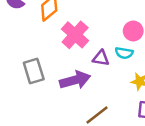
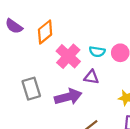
cyan semicircle: (124, 53) -> (97, 52), moved

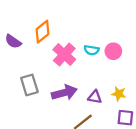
purple semicircle: (14, 26) -> (13, 41), moved
purple triangle: (91, 77) -> (95, 97), moved

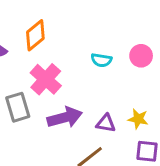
pink circle: (113, 51) -> (141, 56), moved
pink cross: (64, 54) -> (46, 79), moved

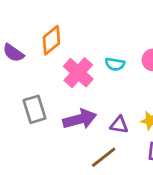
pink cross: (46, 79) -> (78, 73), moved

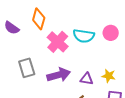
orange diamond: (51, 40) -> (39, 19), turned -35
cyan semicircle: (115, 64) -> (84, 36), size x1.5

